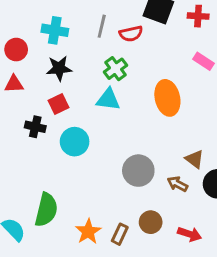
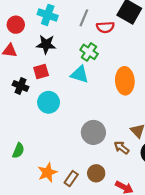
green cross: (115, 69) -> (89, 52), turned -30
green semicircle: (46, 210) -> (18, 151), size x0.6

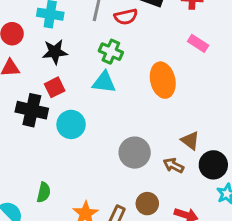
black cross: (20, 86) -> (32, 110), size x1.5

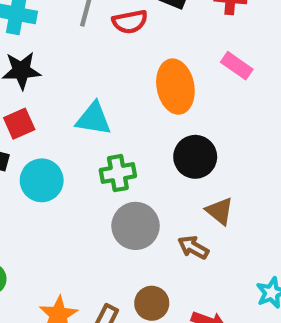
green cross: (111, 52) -> (118, 173), moved, turned -35
orange ellipse: (163, 80) -> (175, 87), moved
black circle: (213, 165) -> (195, 157), moved

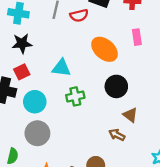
pink rectangle: (237, 66) -> (137, 37), turned 49
orange ellipse: (175, 87) -> (105, 49), turned -36
gray circle: (136, 226) -> (37, 133), moved

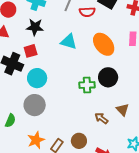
cyan triangle: (61, 68) -> (69, 42), moved
green cross: (75, 96) -> (87, 85), moved
brown triangle: (130, 115) -> (123, 110), moved

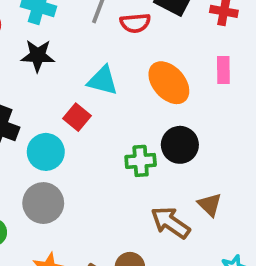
red square: (31, 51) -> (77, 117), moved, turned -32
brown arrow: (101, 118) -> (170, 223), size x1.5

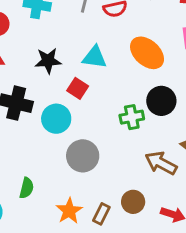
black star: (38, 56) -> (48, 61), moved
gray circle: (43, 203) -> (83, 156), moved

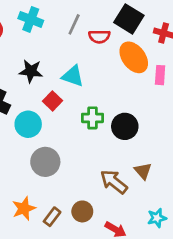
orange ellipse: (147, 53) -> (134, 57), moved
green cross: (132, 117) -> (93, 118), moved

